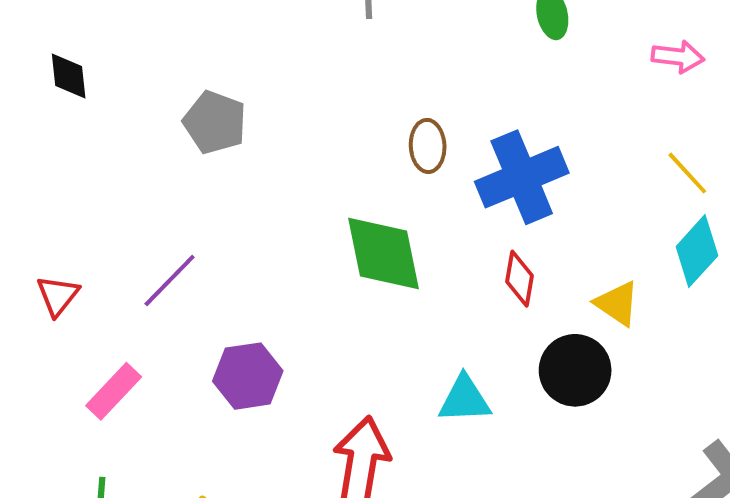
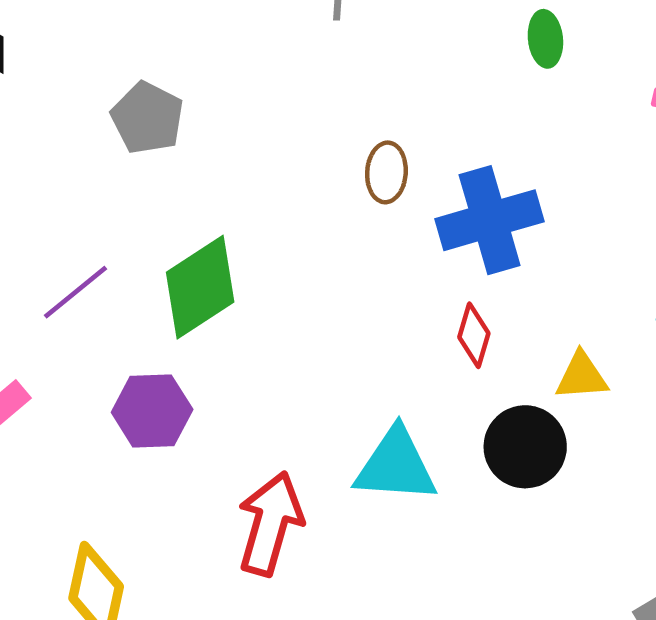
green diamond: (383, 253) -> (200, 287), moved, turned 62
yellow triangle: (617, 303) -> (582, 376), turned -45
cyan triangle: (465, 399) -> (396, 466), size x1.4

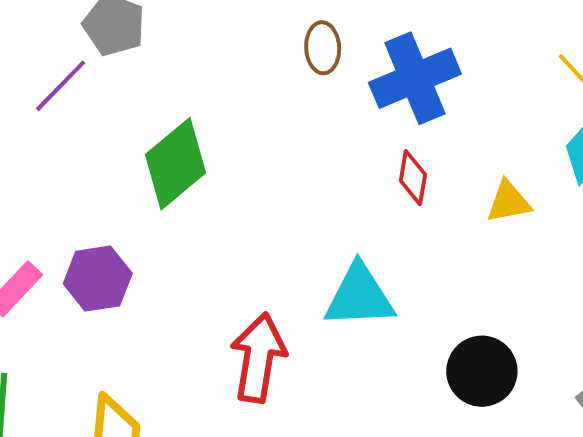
purple line: (75, 292) -> (61, 86), moved
purple hexagon: (152, 411) -> (98, 279), moved
black circle: (525, 447) -> (482, 371), moved

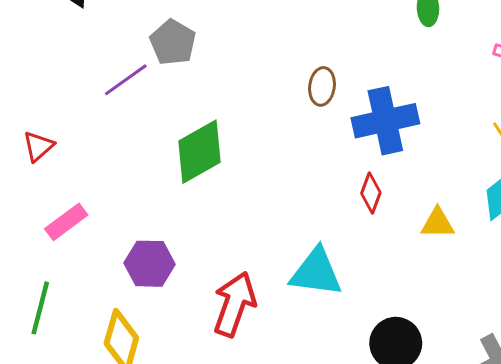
purple hexagon: (98, 279) -> (150, 264), moved

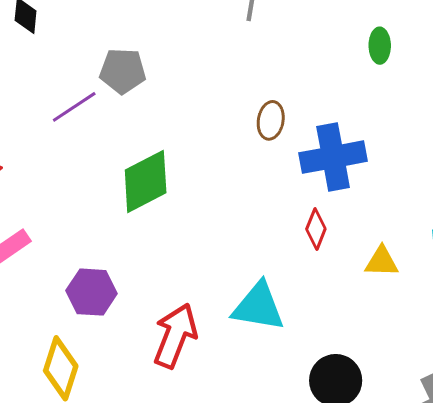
gray pentagon: (173, 42) -> (123, 71), turned -30

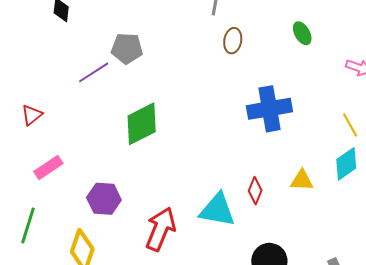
green ellipse: (380, 46) -> (302, 33), turned -30
brown ellipse: (271, 120) -> (233, 41), moved
red diamond: (316, 229) -> (255, 191), moved

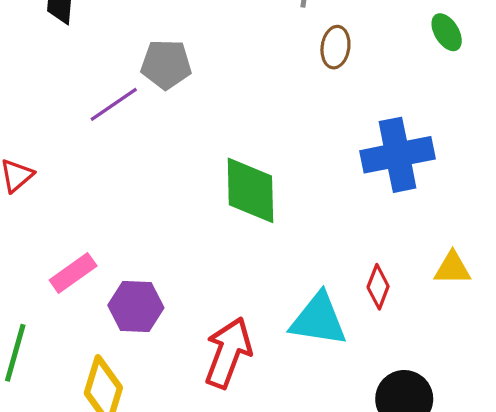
green diamond: (142, 124) -> (250, 190), moved, turned -63
pink rectangle: (48, 168) -> (73, 273), moved

